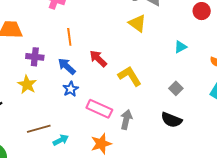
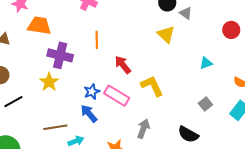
purple cross: (35, 57) -> (60, 55), size x1.4
blue arrow: (67, 66) -> (89, 114), moved
gray square: (176, 88) -> (205, 104), moved
pink rectangle: (99, 109) -> (117, 96), moved

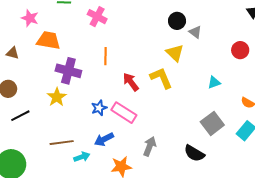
yellow L-shape: (152, 86) -> (161, 78), moved
gray square: (205, 104) -> (212, 123), size x1.6
blue arrow: (89, 114) -> (104, 139), moved, turned -78

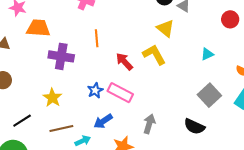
yellow star: (57, 97) -> (52, 98), moved
black line: (20, 116) -> (22, 121), moved

